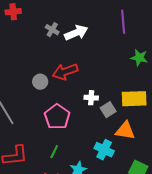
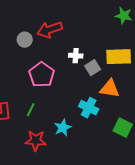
green line: (54, 152) -> (31, 110), moved

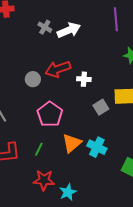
white cross: (76, 56) -> (84, 79), moved
orange triangle: (110, 89) -> (72, 143), moved, turned -50
cyan star: (63, 128) -> (68, 192), moved

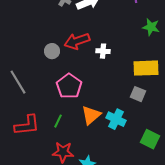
gray square: (101, 107) -> (138, 94), moved, turned -35

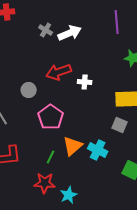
gray circle: (52, 51) -> (29, 90), moved
green line: (58, 121) -> (51, 157), moved

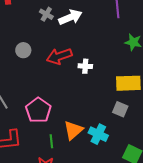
gray circle: (29, 90) -> (23, 50), moved
pink pentagon: (51, 117) -> (38, 110), moved
green line: (51, 157) -> (51, 141), turned -32

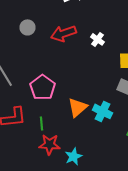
white cross: (85, 66) -> (98, 39), moved, turned 32
green line: (51, 141) -> (42, 123), moved

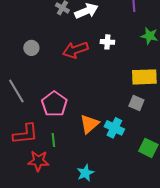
gray circle: (28, 27) -> (31, 48), moved
white cross: (98, 39) -> (107, 42), moved, turned -32
red star: (50, 144) -> (38, 161), moved

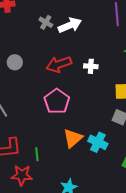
white cross: (107, 42) -> (91, 66), moved
pink pentagon: (54, 104) -> (57, 101), moved

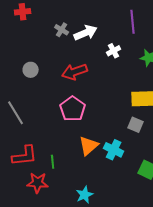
white cross: (91, 66) -> (114, 51), moved, turned -32

